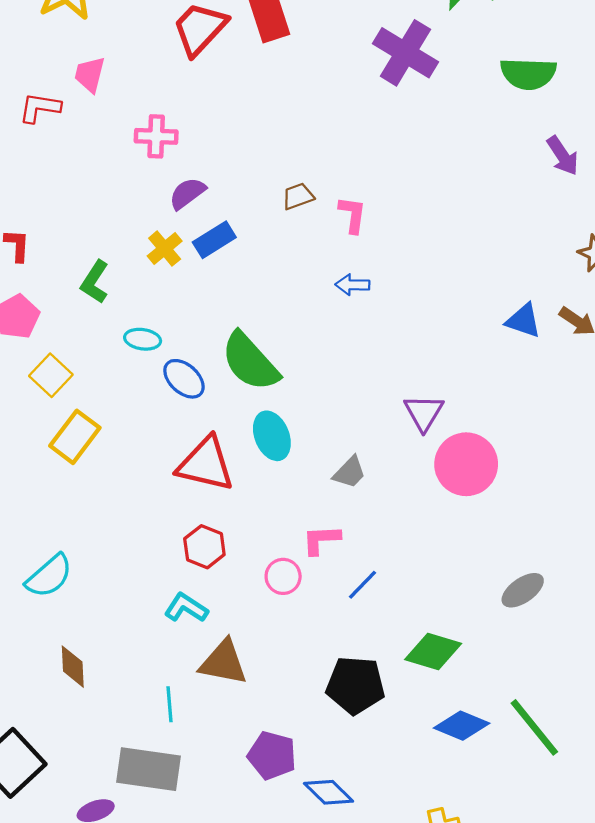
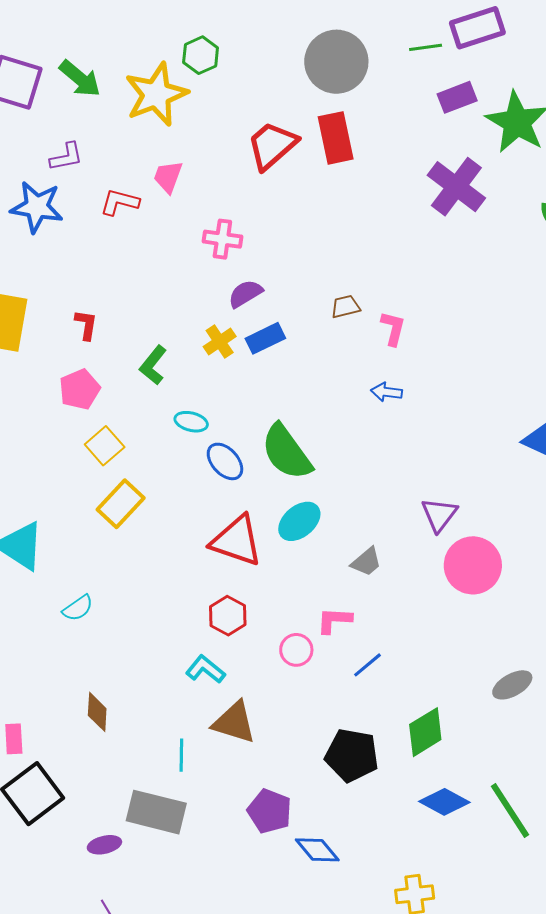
cyan ellipse: (272, 436) -> (299, 521), turned 66
cyan semicircle: (49, 576) -> (78, 608), moved, size x0.7
green diamond: (433, 652) -> (425, 732), turned -54

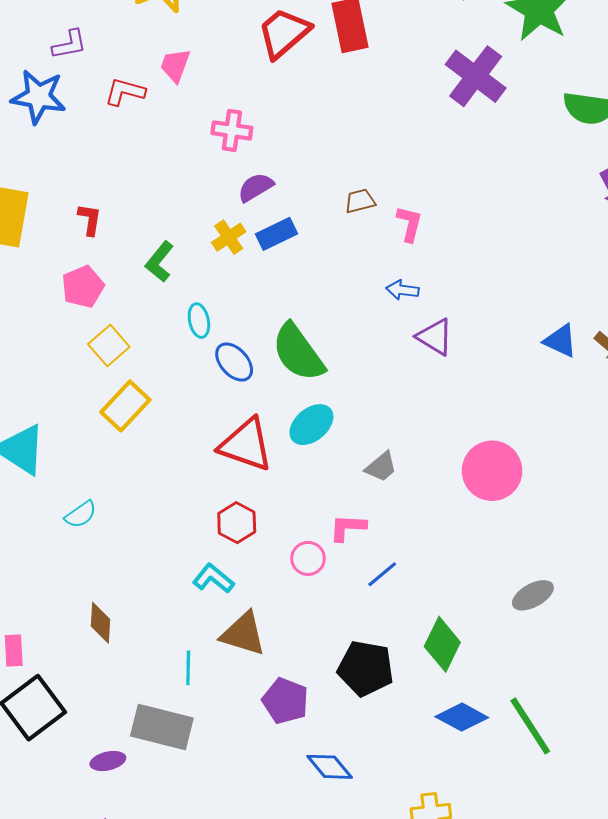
cyan ellipse: (191, 422) -> (199, 321), turned 64
purple triangle: (439, 515) -> (435, 337), moved, turned -36
green diamond: (425, 732) -> (442, 644), turned -33
purple pentagon: (269, 811) -> (285, 701), moved

